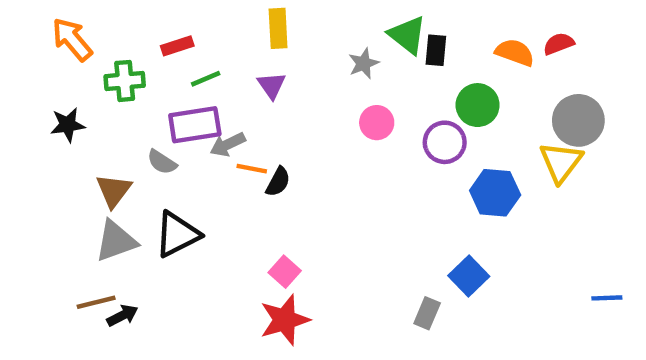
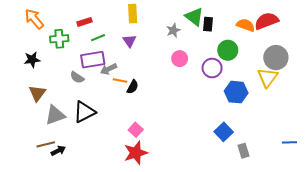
red semicircle: (559, 44) -> (266, 21), size x1.6
brown triangle: (114, 191) -> (37, 93), moved
gray rectangle: (427, 313) -> (243, 151), moved, turned -40

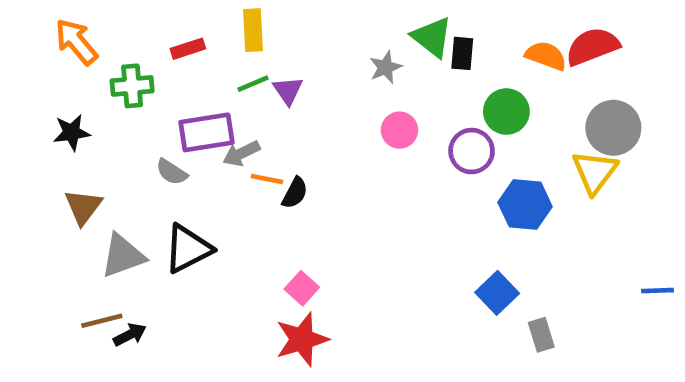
yellow rectangle: (133, 14) -> (253, 30), moved
green line: (98, 38) -> (253, 84), moved
blue line: (290, 142) -> (658, 291), moved

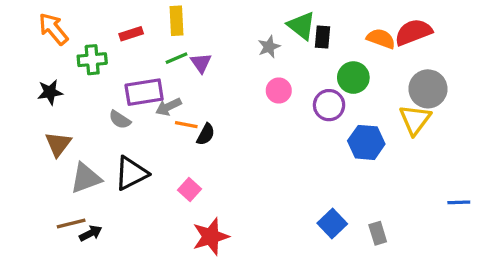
pink square: (302, 288) -> (190, 189), moved
blue square: (497, 293) -> (332, 224), moved

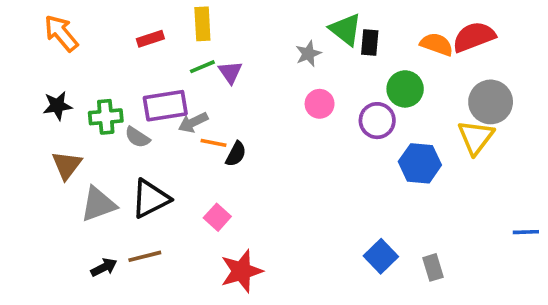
green cross: (92, 60) -> (106, 117), moved
brown line: (71, 224) -> (145, 256), moved

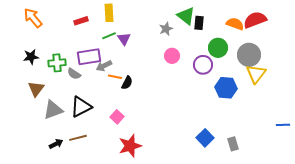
gray circle: (491, 102) -> (249, 55), moved

